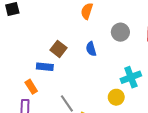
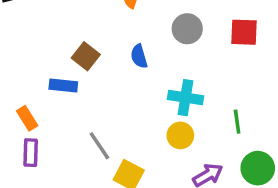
cyan cross: (131, 77) -> (185, 98), moved, turned 30
orange rectangle: (31, 87) -> (27, 118), moved

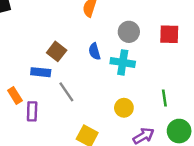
cyan cross: (185, 98) -> (123, 62), moved
gray line: (99, 146) -> (66, 92), moved
purple rectangle: (31, 153) -> (32, 111), moved

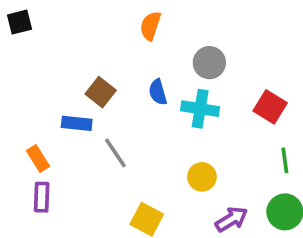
red square: (169, 34) -> (270, 107), moved, turned 30
green line: (164, 98) -> (285, 160), moved
purple rectangle: (32, 111) -> (42, 197), moved

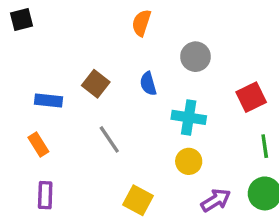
red square: (270, 107) -> (251, 97), turned 32
cyan cross: (200, 109) -> (189, 117), moved
blue rectangle: (77, 123) -> (49, 101), moved
purple rectangle: (42, 197) -> (45, 195), moved

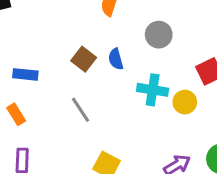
brown square: (96, 84) -> (84, 59), moved
yellow circle: (189, 161) -> (185, 102), moved

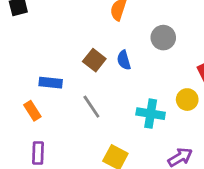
blue rectangle: (25, 74) -> (51, 83), moved
cyan cross: (153, 90) -> (151, 114), moved

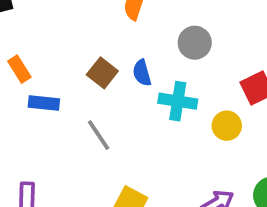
orange rectangle: (32, 111) -> (19, 69), moved
cyan cross: (151, 114) -> (178, 101), moved

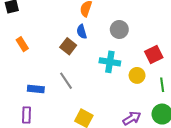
blue semicircle: (142, 73) -> (82, 32), moved
blue rectangle: (44, 103) -> (36, 89), moved

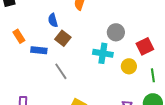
gray circle: (119, 29) -> (116, 32), moved
blue semicircle: (82, 32) -> (53, 20), moved
blue rectangle: (36, 89) -> (39, 50), moved

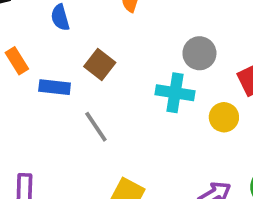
blue semicircle: (53, 20) -> (60, 17), moved

